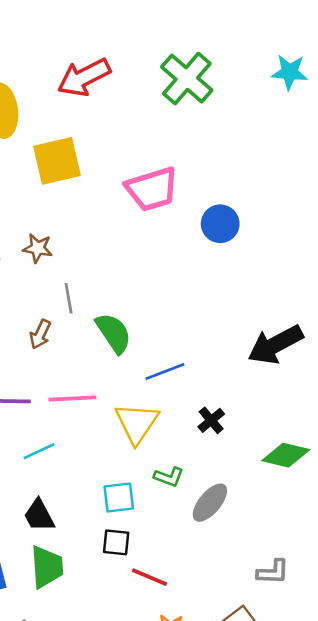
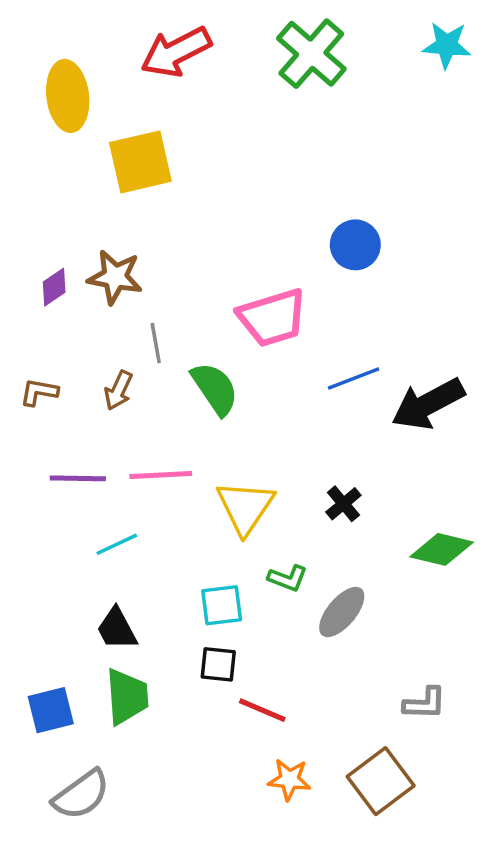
pink trapezoid: (152, 189) -> (272, 318), moved
brown star: (38, 248) -> (115, 277), size x1.4
blue line: (165, 372) -> (354, 379), moved

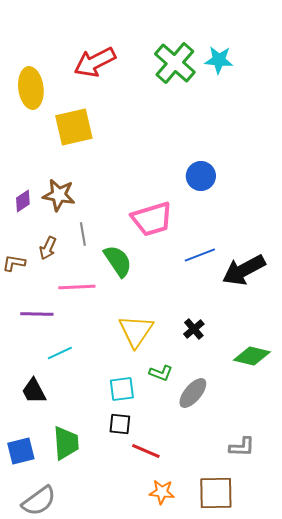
cyan star: (447, 45) -> (219, 60), moved
brown arrow: (118, 390) -> (48, 248), moved
pink line: (161, 475) -> (77, 287), moved
black trapezoid: (117, 629) -> (34, 391), moved
brown square: (381, 781) -> (216, 493), turned 36

